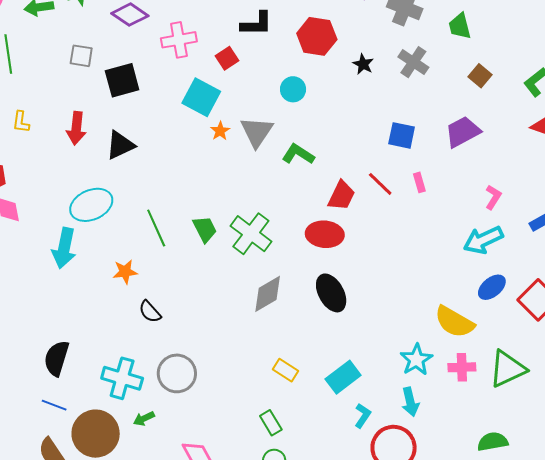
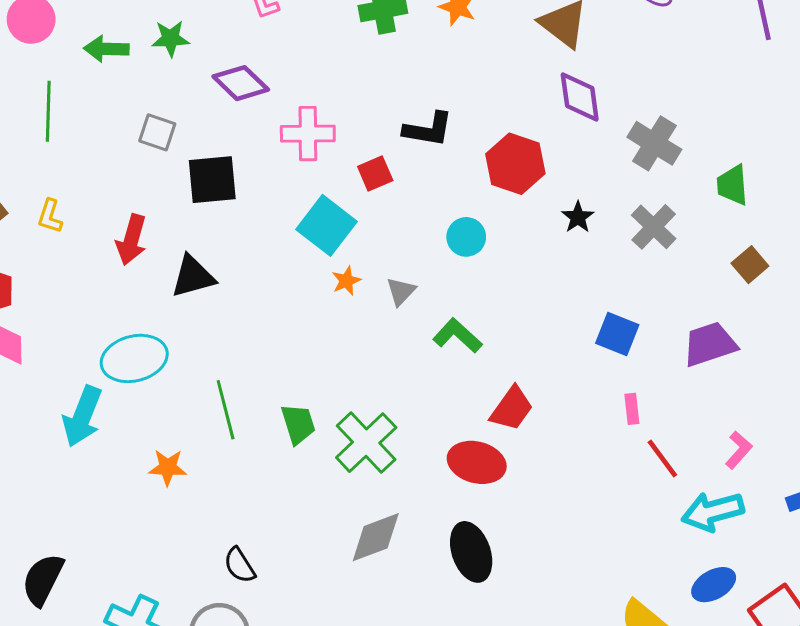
gray triangle: (257, 132) -> (401, 291), size x0.6
red line: (380, 184) -> (662, 458), moved
black semicircle: (150, 312) -> (239, 565), moved

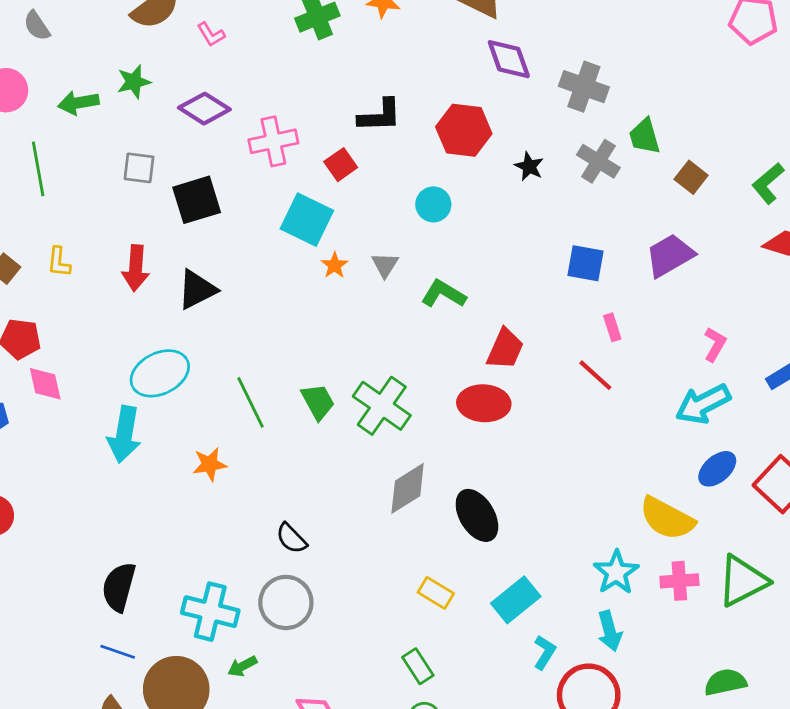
green trapezoid: (732, 185) -> (645, 136), moved
red line: (662, 458) -> (595, 375), moved
black ellipse: (471, 552) -> (477, 515), moved

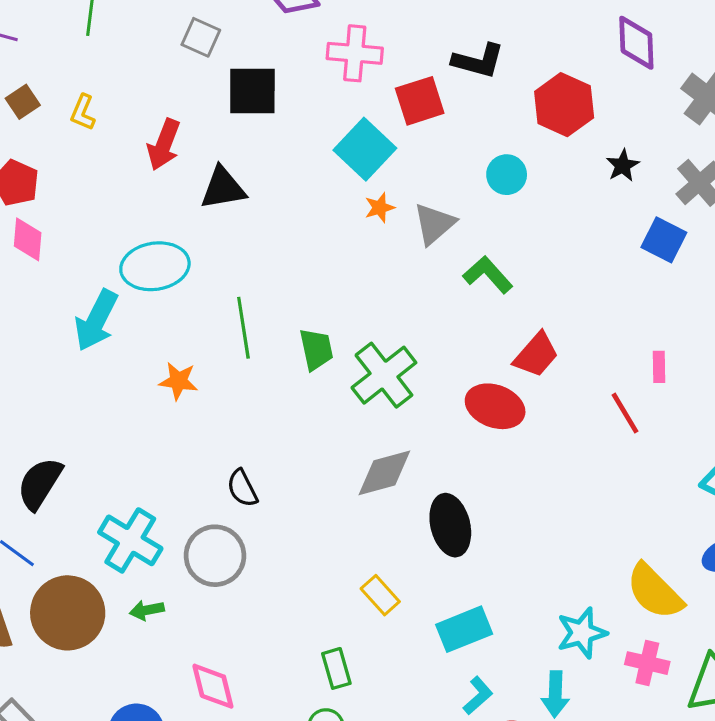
red square: (341, 165) -> (420, 101), size x1.4
blue square: (586, 263) -> (664, 240), moved
gray triangle: (385, 265) -> (434, 224), size x1.4

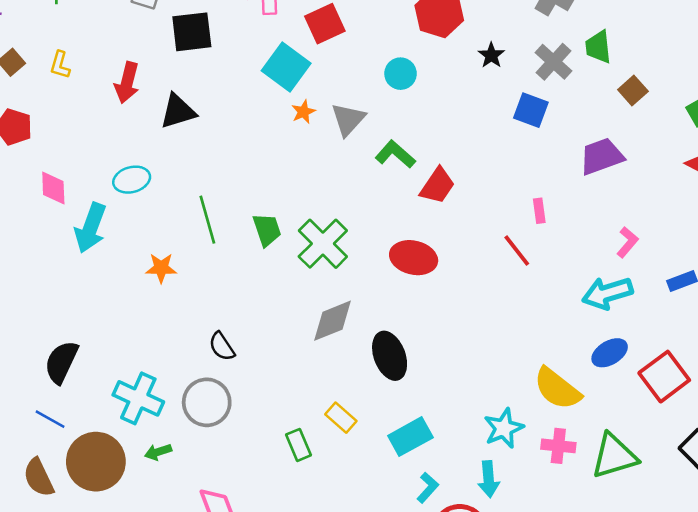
pink diamond: (28, 239) -> (53, 188), moved
cyan ellipse: (155, 266) -> (132, 180), size x0.7
red trapezoid: (536, 355) -> (437, 186), moved
green rectangle: (336, 668) -> (299, 445), moved

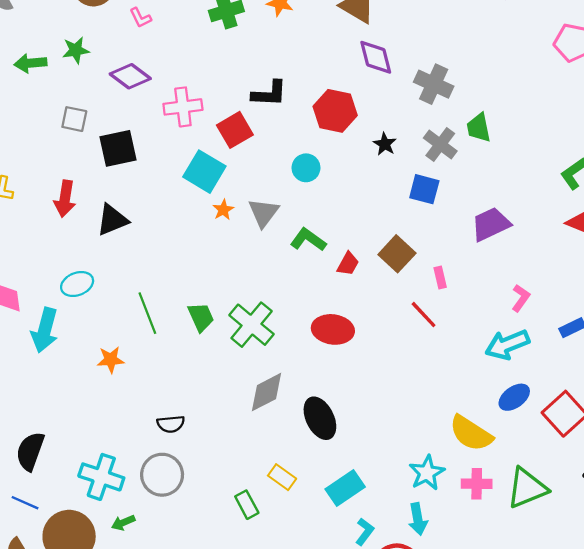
brown square: (633, 91) -> (397, 254), moved, size x1.4
red trapezoid: (437, 186) -> (348, 264), size x0.7
black semicircle: (222, 346) -> (171, 424), turned -56

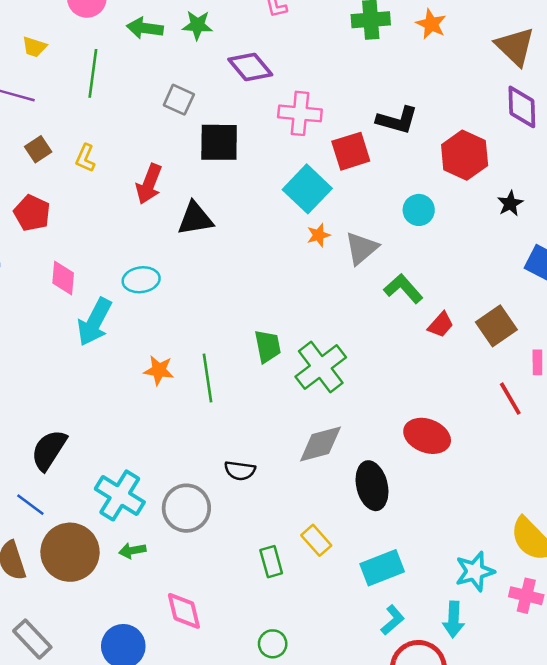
green line: (147, 313) -> (207, 378), moved
red ellipse: (333, 329) -> (427, 436), moved
black semicircle: (171, 424) -> (240, 471), moved

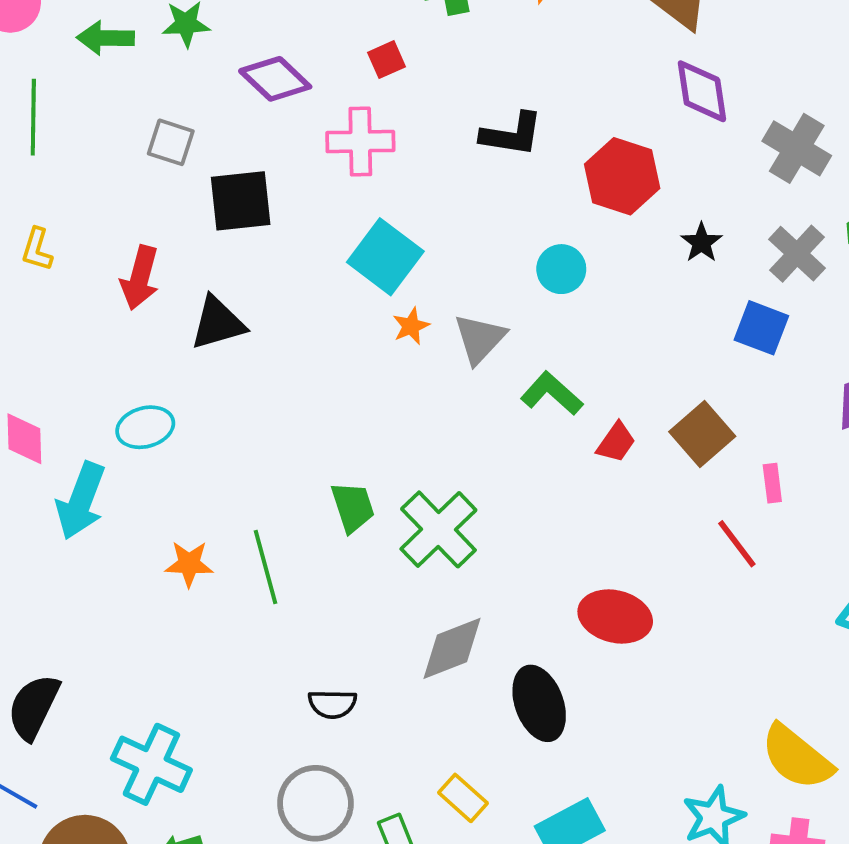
red square: (351, 151) -> (387, 60), moved, size x0.6
gray circle: (186, 508) -> (315, 803), moved

